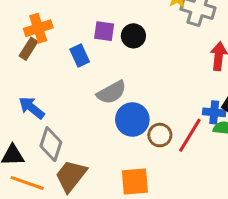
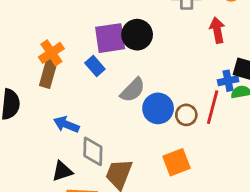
purple square: (104, 31) -> (110, 38), size x1.6
black circle: (133, 36) -> (137, 35), size x1.4
brown rectangle: (29, 49) -> (48, 73), size x1.4

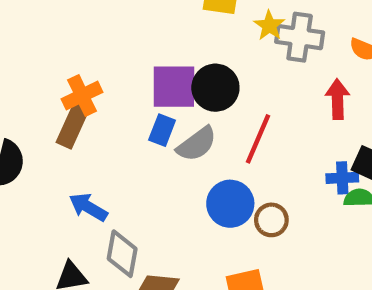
blue rectangle: (95, 66) -> (162, 130), moved, turned 54
gray semicircle: (133, 90) -> (197, 144), moved
red line: (213, 107) -> (258, 139), moved

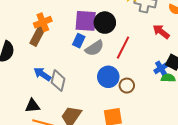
red arrow: (337, 99) -> (161, 32), turned -54
blue cross: (342, 178) -> (161, 68), turned -32
gray diamond: (122, 254) -> (58, 81), moved

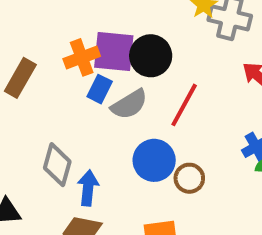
orange cross: (43, 22) -> (82, 57), moved
blue arrow: (42, 74) -> (88, 188), moved, turned 60

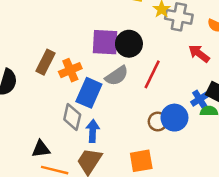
orange cross: (82, 57) -> (70, 70), moved
blue rectangle: (100, 89) -> (89, 93), moved, size x1.6
blue circle: (154, 160) -> (174, 118), moved

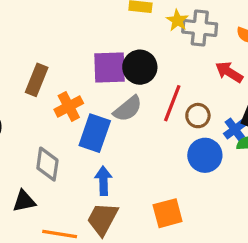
brown rectangle: (46, 62) -> (37, 80), moved
gray diamond: (72, 117) -> (47, 164), moved
brown circle: (158, 122) -> (198, 116), moved
black triangle: (41, 149) -> (24, 201), moved

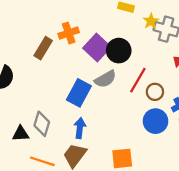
purple square: (110, 68) -> (97, 47), turned 36
orange cross: (69, 106) -> (69, 33), moved
gray diamond: (47, 164) -> (42, 124), moved

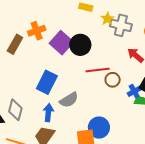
gray semicircle: (105, 79) -> (69, 100), moved
red line: (138, 80) -> (98, 70), turned 55
blue circle: (155, 121) -> (99, 128), moved

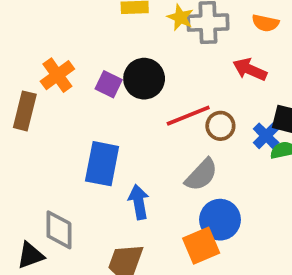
purple square: (61, 43) -> (109, 84), size x0.6
gray semicircle: (69, 100) -> (201, 175), moved
blue arrow: (48, 113) -> (139, 202), moved

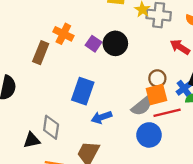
orange cross: (57, 75) -> (63, 34), turned -36
red line: (188, 116) -> (167, 113), moved
blue arrow: (139, 202) -> (102, 117), turned -108
orange square: (201, 246) -> (156, 95), moved

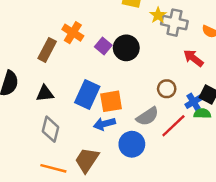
orange square: (156, 95) -> (111, 101), moved
red line: (167, 113) -> (173, 126), turned -35
blue circle: (149, 135) -> (132, 144), moved
black triangle: (32, 140) -> (45, 94), moved

